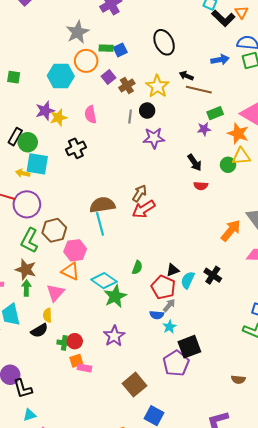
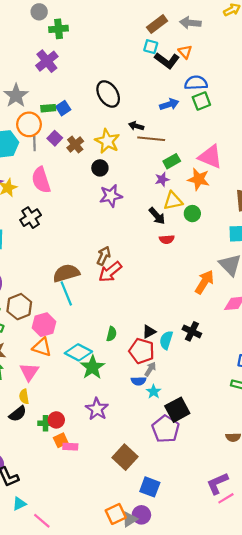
pink semicircle: (90, 115) -> (41, 180), size x1.4
gray line: (130, 117) -> (34, 144), moved
yellow triangle: (241, 156) -> (173, 201), moved

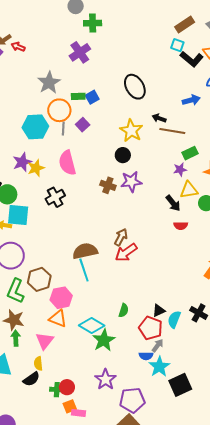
brown cross: (75, 145) -> (108, 185), moved, turned -35
cyan star: (154, 392) -> (159, 367), size x1.5
purple pentagon: (166, 429) -> (132, 400), moved, turned 30

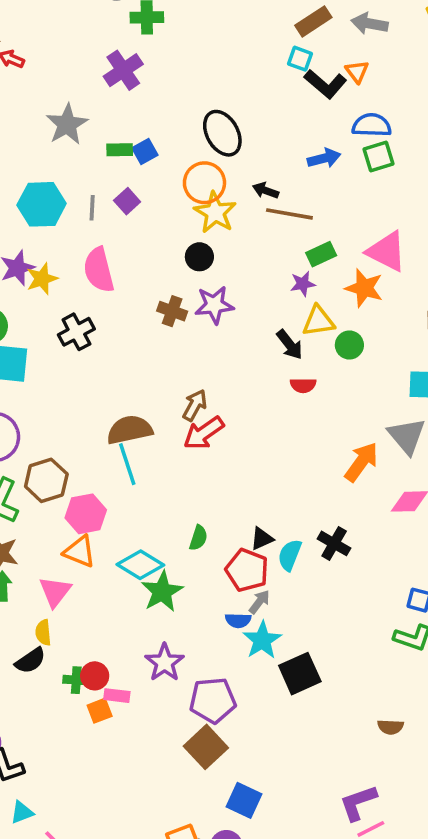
orange circle: (59, 110) -> (204, 183), moved
pink rectangle: (78, 413) -> (117, 696), moved

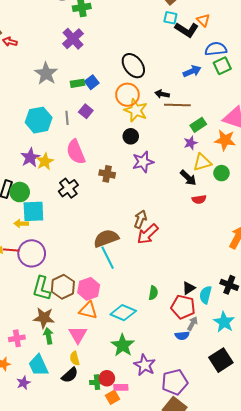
brown cross: (172, 311) -> (107, 174), moved
brown hexagon: (46, 480) -> (63, 287), moved
green star: (162, 592) -> (123, 345), moved
cyan star: (262, 640) -> (224, 322), moved

